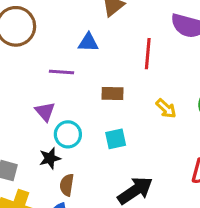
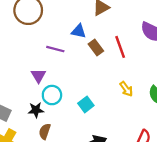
red line: (148, 54) -> (120, 47), turned -35
brown rectangle: (113, 94) -> (96, 47), moved, turned 42
cyan square: (116, 139) -> (86, 104), turned -35

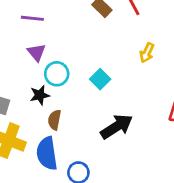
purple line: (55, 49) -> (32, 18), moved
yellow arrow: (126, 89) -> (147, 53), turned 70

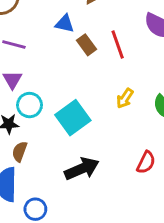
cyan square: (100, 79) -> (73, 118), size x1.6

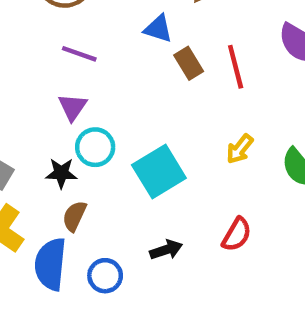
red semicircle: (146, 162) -> (237, 234), moved
black arrow: (82, 169) -> (166, 250), size x0.6
blue circle: (35, 209) -> (105, 276), moved

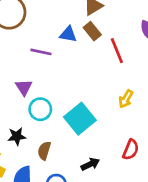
purple line: (79, 54) -> (41, 52), moved
brown rectangle: (189, 63) -> (92, 31), moved
black star: (61, 173) -> (17, 136), moved
brown semicircle: (74, 216) -> (44, 151), moved

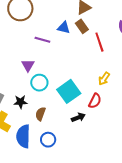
red semicircle: (131, 150) -> (95, 101), moved
black arrow: (90, 164) -> (78, 117), moved

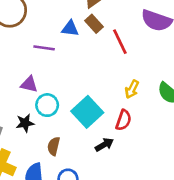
purple triangle: (28, 65) -> (29, 84), turned -40
black star: (21, 102) -> (25, 123), moved

